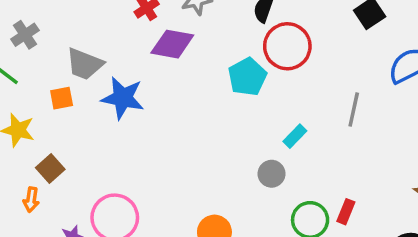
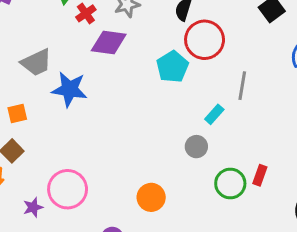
gray trapezoid: (85, 64) -> (36, 63), turned -44
orange square: (62, 98) -> (17, 114), moved
gray line: (354, 109) -> (242, 86), moved

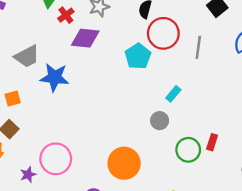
gray line: (242, 86) -> (198, 47), moved
orange circle: (151, 197) -> (124, 163), size x1.4

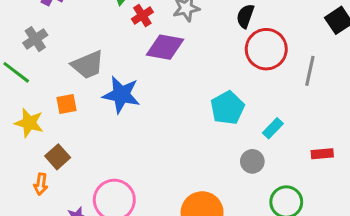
cyan pentagon: (138, 56) -> (227, 108), moved
orange square: (13, 99) -> (67, 104), moved
red rectangle: (212, 142) -> (322, 154), moved, turned 63

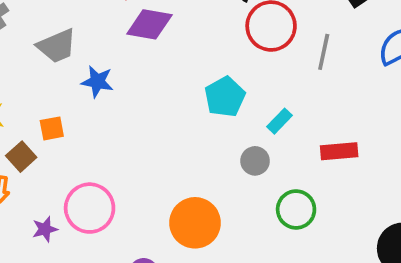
blue star: (121, 95) -> (97, 82), size x0.7
orange square: (67, 104) -> (52, 128), moved
red rectangle: (322, 154) -> (339, 151), size x1.4

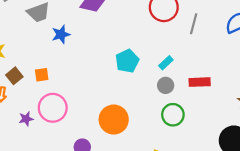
blue star: (97, 82) -> (61, 34), turned -30
cyan pentagon: (225, 97) -> (127, 61), moved
orange square: (52, 128) -> (42, 75), moved
gray circle: (255, 161) -> (166, 85), moved

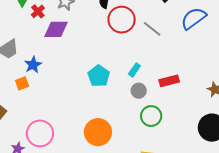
gray line: (194, 24) -> (152, 29), turned -54
orange square: (42, 75) -> (22, 83), moved

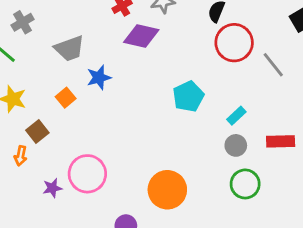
cyan pentagon: (99, 76) -> (188, 96), moved
orange square: (22, 83) -> (66, 98), moved, turned -32

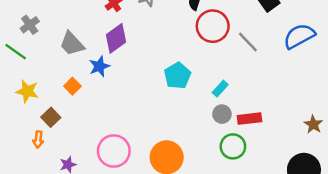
purple diamond: (141, 36) -> (116, 38), moved, turned -44
gray trapezoid: (69, 48) -> (72, 44), turned 72
red rectangle: (281, 141) -> (249, 119), moved
pink circle: (87, 174) -> (114, 151), moved

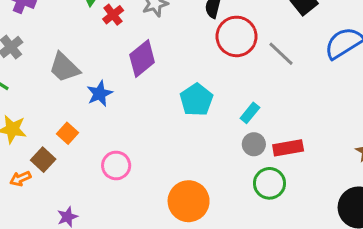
purple diamond: (116, 38) -> (142, 59), moved
orange square: (72, 86) -> (67, 133), moved
orange arrow: (38, 139) -> (20, 179), moved, turned 63
pink circle: (114, 151) -> (116, 165), moved, size x0.7

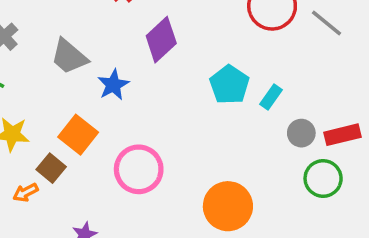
cyan rectangle: (250, 113) -> (271, 97), moved
orange square: (67, 133) -> (78, 135), size x1.5
pink circle: (116, 165) -> (139, 169), size x1.4

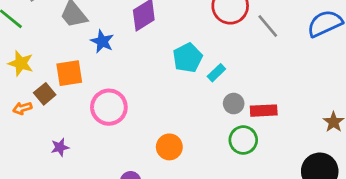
blue star: (113, 85) -> (102, 41), turned -30
orange square: (78, 135) -> (69, 73), turned 32
orange circle: (228, 206) -> (169, 147), size x0.7

